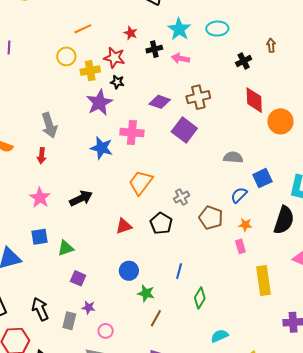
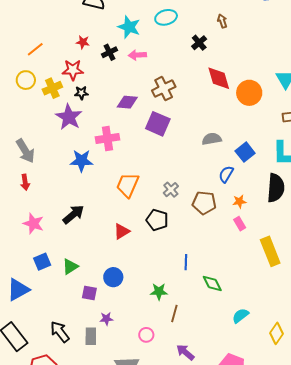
blue circle: (129, 271) -> (113, 277), moved
green diamond: (200, 298) -> (212, 283), turned -45
pink circle: (106, 331) -> (146, 335), moved

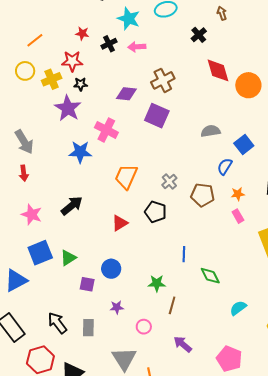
pink cross: (107, 138) -> (106, 130), turned 35
blue square: (42, 262) -> (40, 253), size x1.4
purple star: (106, 319) -> (117, 307), moved

